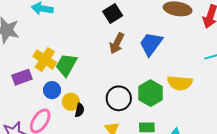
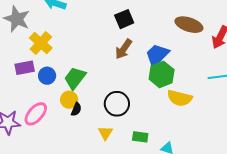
yellow cross: (45, 59) -> (41, 43), moved
green trapezoid: (66, 65) -> (75, 78), moved
blue circle: (52, 90) -> (47, 76), moved
green hexagon: (150, 93) -> (162, 74), moved

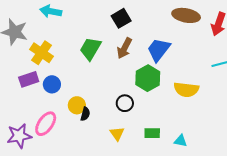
green hexagon: (162, 74) -> (148, 78), moved
green trapezoid: (75, 78) -> (90, 49), moved
black circle: (117, 104) -> (125, 103), size x0.7

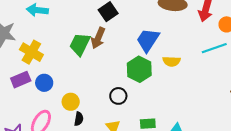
brown arrow: (124, 48) -> (98, 38), moved
yellow semicircle: (186, 90) -> (172, 61), moved, size x0.7
black semicircle: (85, 114) -> (79, 119), moved

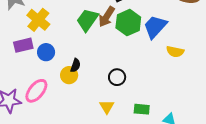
green hexagon: (139, 69) -> (128, 23), moved
black semicircle: (79, 119) -> (75, 65), moved

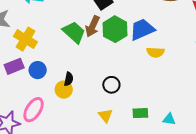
green trapezoid: (87, 20) -> (74, 32), turned 105
blue trapezoid: (155, 27) -> (142, 29), turned 32
yellow semicircle: (175, 52) -> (155, 52), moved

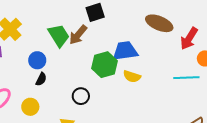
green hexagon: (115, 29) -> (104, 65), moved
blue circle: (38, 70) -> (37, 60), moved
yellow circle: (64, 90) -> (30, 107), moved

